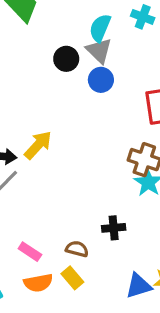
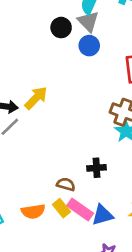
pink rectangle: (30, 252) -> (80, 209), moved, size x1.4
blue triangle: (139, 286) -> (102, 215), moved

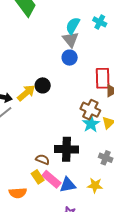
black circle: (61, 28) -> (43, 85), moved
black cross: (96, 168) -> (67, 149), size x1.6
orange semicircle: (33, 211) -> (18, 193), moved

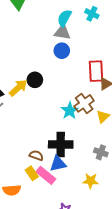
gray triangle: (71, 39) -> (62, 32), turned -42
brown cross: (90, 110) -> (84, 103), turned 30
cyan star: (91, 124) -> (70, 111), moved
blue triangle: (68, 185) -> (58, 164), moved

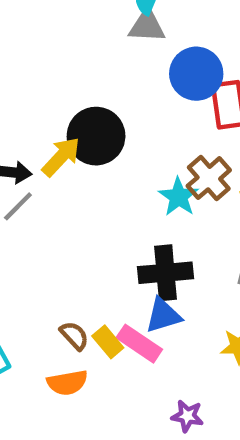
blue circle: (62, 51) -> (196, 74), moved, size x1.5
black circle: (35, 80) -> (96, 136), size x1.6
brown semicircle: (36, 155) -> (74, 336), moved, turned 32

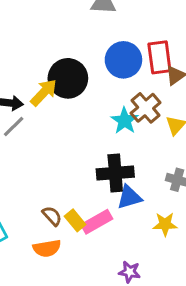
blue circle: (196, 74) -> (123, 60), moved
blue triangle: (163, 315) -> (129, 197), moved
pink rectangle: (139, 344) -> (97, 222), turned -64

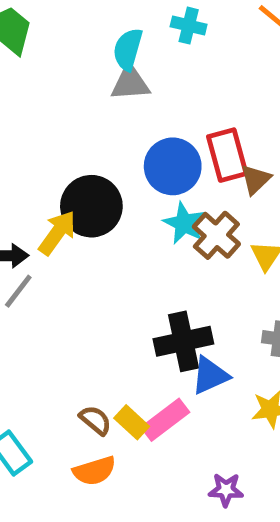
cyan star: (125, 121) -> (184, 223), moved

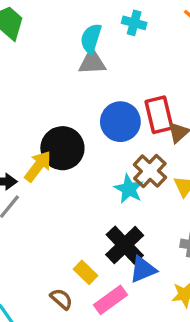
cyan star: (184, 223) -> (129, 189), moved
black cross: (183, 341) -> (125, 245), turned -33
yellow rectangle: (132, 422) -> (85, 272), moved

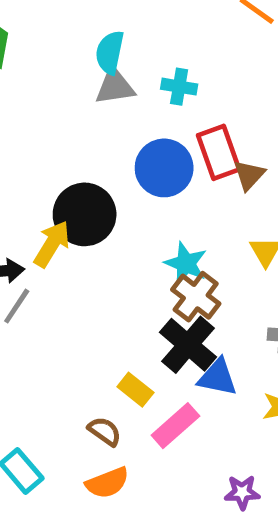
cyan cross: (134, 23) -> (179, 87), moved
brown cross: (150, 171) -> (196, 297), moved
blue triangle: (143, 270) -> (218, 377), turned 40

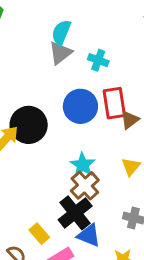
gray triangle: (115, 86) -> (60, 53), turned -40

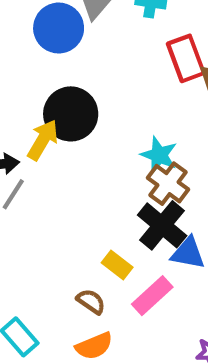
blue circle: (80, 106) -> (59, 28), moved

